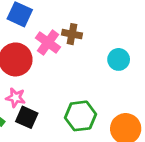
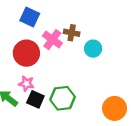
cyan circle: (119, 59) -> (93, 49), moved
green hexagon: (80, 116) -> (63, 98), moved

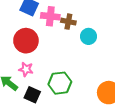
pink cross: (52, 40) -> (50, 16), moved, turned -30
black square: (35, 99) -> (32, 95), moved

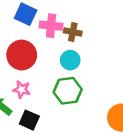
cyan circle: (89, 36) -> (70, 60), moved
green hexagon: (60, 83) -> (68, 91), moved

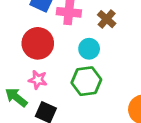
brown cross: (73, 32) -> (107, 19), moved, turned 30

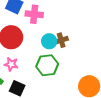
brown cross: (107, 19) -> (61, 40), moved, turned 32

